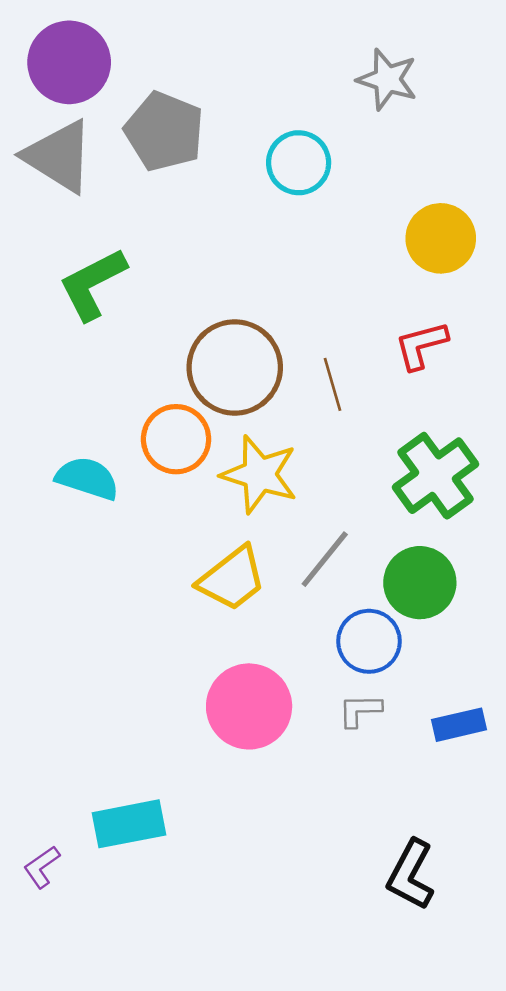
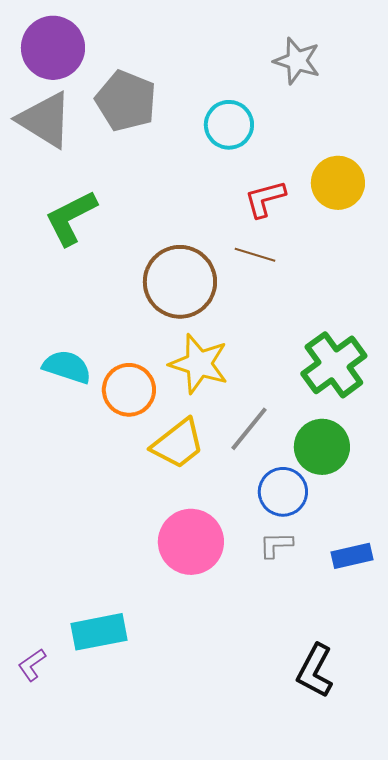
red L-shape: (421, 345) -> (265, 199), moved
brown line: (332, 384) -> (255, 255), moved, turned -57
orange circle: (176, 439) -> (129, 390), moved

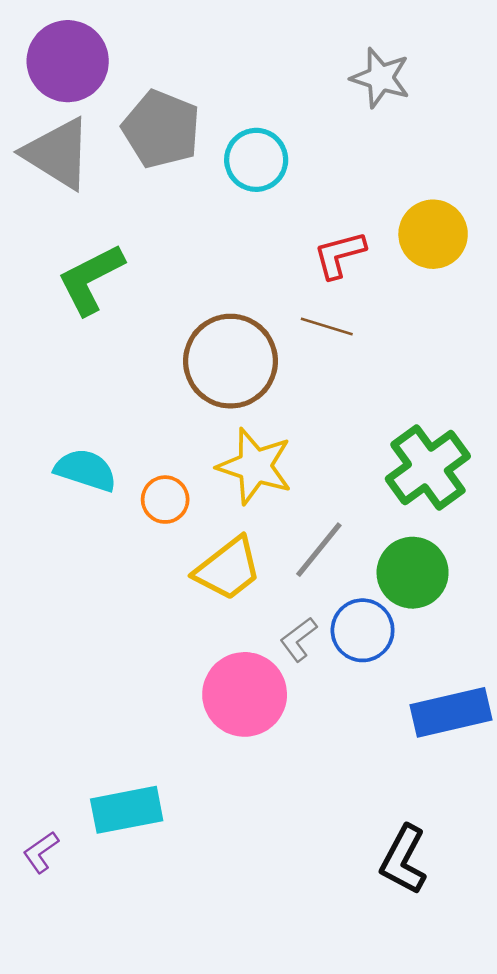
cyan circle: (229, 125) -> (256, 160), moved
orange circle: (129, 390) -> (165, 500), size x0.7
gray L-shape: (276, 545) -> (298, 639), moved, turned -36
blue rectangle: (352, 556) -> (451, 712), size x1.5

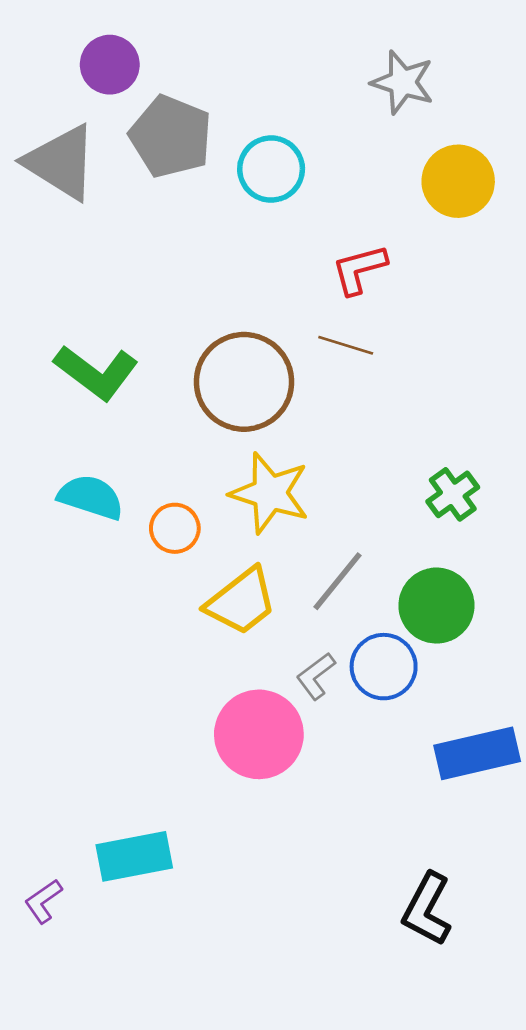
purple circle: (68, 61) -> (110, 65), moved, size x0.7
yellow circle: (433, 234) -> (458, 181), moved
green L-shape: (91, 279) -> (96, 372), moved, turned -116
green cross: (428, 468) -> (453, 494), size x0.6

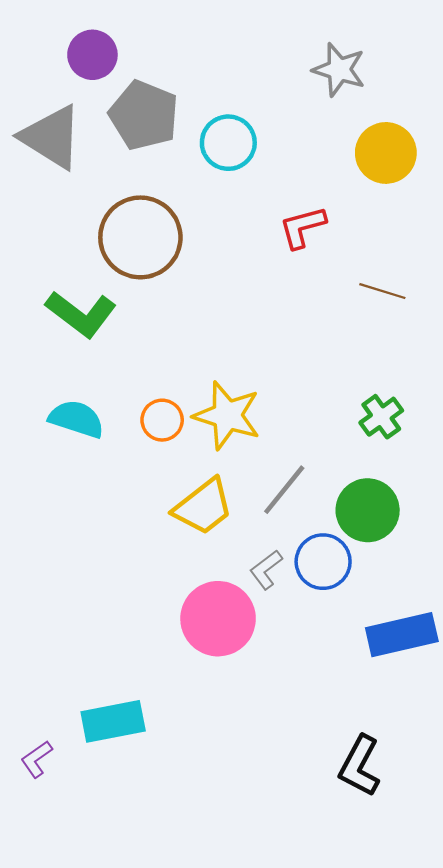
brown line: (346, 345) -> (382, 291), moved
brown circle: (244, 382) -> (140, 237), moved
orange circle: (175, 528) -> (162, 420), moved

